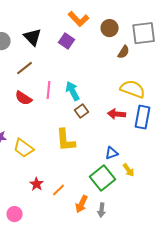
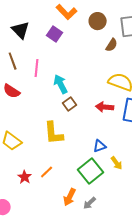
brown line: (25, 68) -> (13, 61), turned -72
pink line: (49, 90) -> (37, 68), moved
orange line: (59, 190) -> (47, 172), moved
gray arrow: (102, 210) -> (90, 203), turned 40

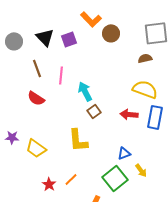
brown circle: (98, 21) -> (111, 33), moved
purple square: (55, 34) -> (69, 39), moved, turned 35
brown semicircle: (112, 45) -> (145, 58), moved, turned -136

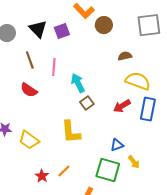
brown semicircle: (145, 58) -> (125, 56), moved
red arrow: (129, 114) -> (122, 106), turned -36
green square: (115, 178) -> (108, 170), turned -35

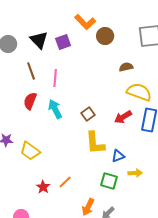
cyan arrow: (78, 83) -> (55, 109), moved
red semicircle: (29, 90) -> (30, 101), turned 78
yellow L-shape: (71, 132) -> (95, 143), moved
yellow arrow: (134, 162) -> (135, 173), turned -56
green square: (108, 170) -> (109, 181), size x0.7

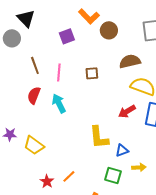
black triangle: (39, 40) -> (26, 18), moved
brown semicircle: (126, 67) -> (130, 61), size x1.5
brown square: (88, 114) -> (92, 73), moved, turned 32

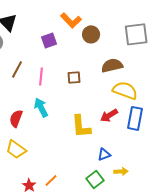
brown line: (35, 65) -> (17, 69), turned 48
red semicircle: (34, 95) -> (16, 118), moved
yellow L-shape: (99, 137) -> (81, 126), moved
green square: (113, 175) -> (95, 179), turned 36

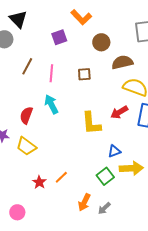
brown circle: (91, 34) -> (101, 42), moved
yellow arrow: (121, 171) -> (131, 168), size x1.6

